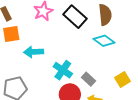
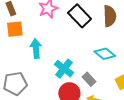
cyan diamond: (104, 41) -> (105, 54), moved
cyan arrow: (34, 52) -> (36, 49), turned 84

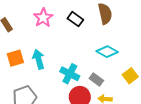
black rectangle: (80, 16) -> (75, 19), size x0.7
orange square: (15, 29) -> (15, 58), moved

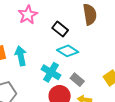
black rectangle: (75, 19) -> (60, 29), moved
cyan diamond: (107, 52) -> (68, 51), moved

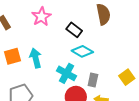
gray rectangle: (77, 80) -> (93, 80), turned 64

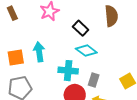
orange square: (12, 56) -> (16, 58), moved
cyan cross: (67, 73) -> (68, 71), turned -30

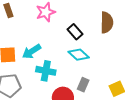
cyan arrow: (39, 52) -> (32, 51), turned -120
cyan cross: (68, 71) -> (46, 71), moved

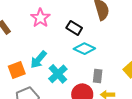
cyan cross: (46, 71) -> (58, 74), turned -36

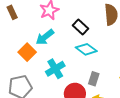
cyan arrow: (39, 60) -> (45, 37), moved
orange square: (17, 70) -> (27, 52), moved, turned -36

